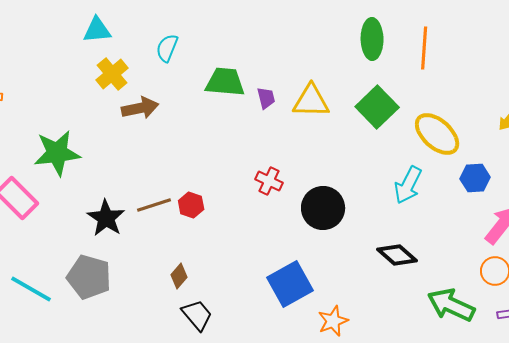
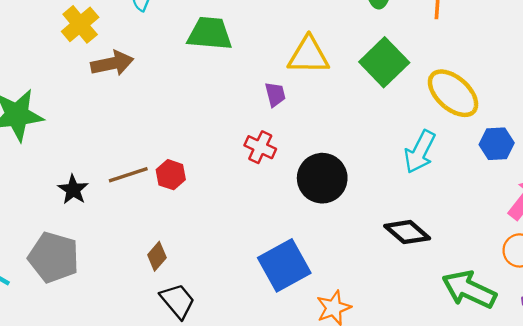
purple trapezoid: (266, 98) -> (275, 94), moved
black star: (106, 218) -> (73, 190), size x0.7

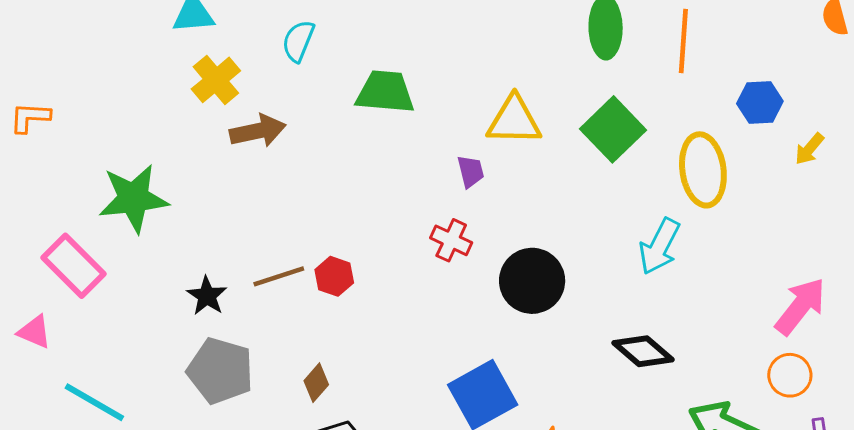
yellow ellipse: (453, 93) -> (703, 170), turned 40
blue hexagon: (497, 144) -> (760, 102), moved
gray pentagon: (54, 257) -> (220, 371), moved

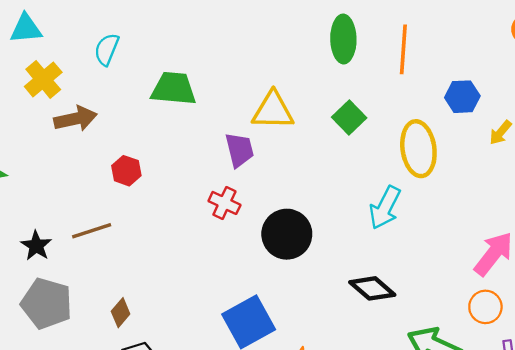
green square: (613, 129) -> (349, 118), size x0.7
purple trapezoid: (471, 171) -> (239, 150), size x1.4
red hexagon: (334, 276) -> (126, 171), moved

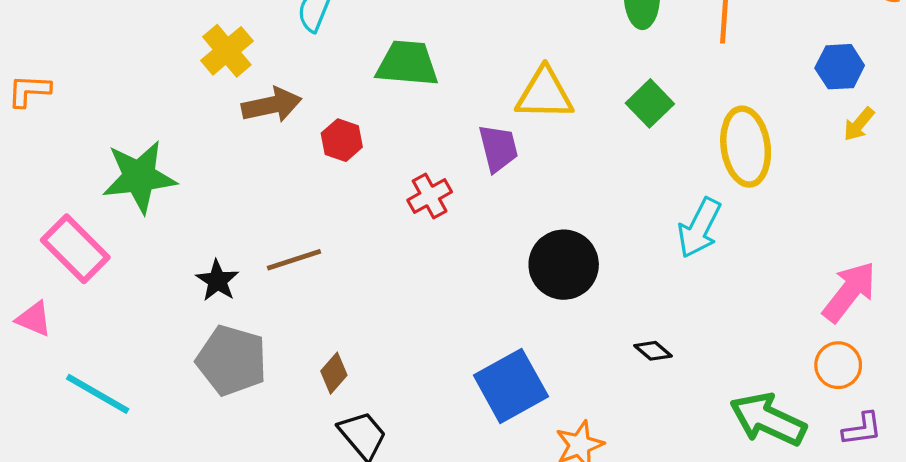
blue hexagon: (462, 97) -> (840, 67), moved
red hexagon: (126, 171) -> (342, 140), moved
red cross: (224, 203) -> (430, 196), moved, turned 36
black diamond: (372, 288) -> (653, 351), moved, size x0.6

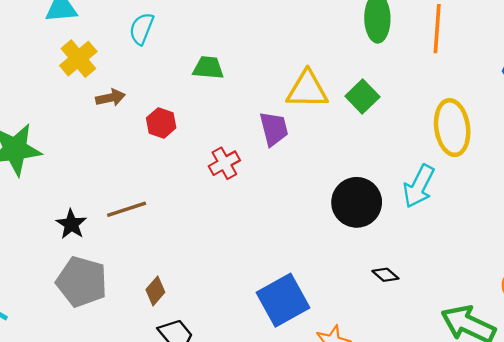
green trapezoid: (407, 64) -> (208, 68), size x0.7
green square: (650, 103) -> (362, 97), moved
brown arrow: (272, 105) -> (110, 98), size x0.7
black circle: (564, 265) -> (357, 202), moved

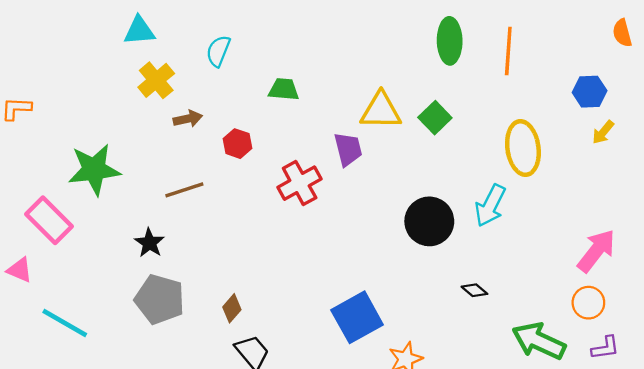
red cross: (224, 163) -> (300, 183), size x1.4
brown line: (127, 209) -> (184, 190), moved
black diamond: (385, 275) -> (474, 290), moved

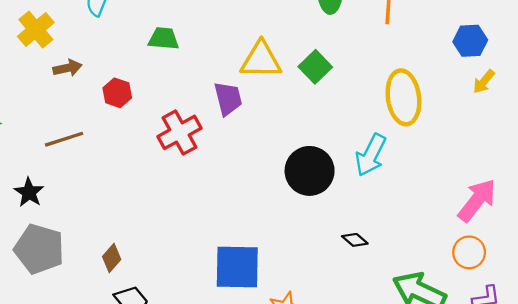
blue square: (357, 317) -> (237, 267), turned 30

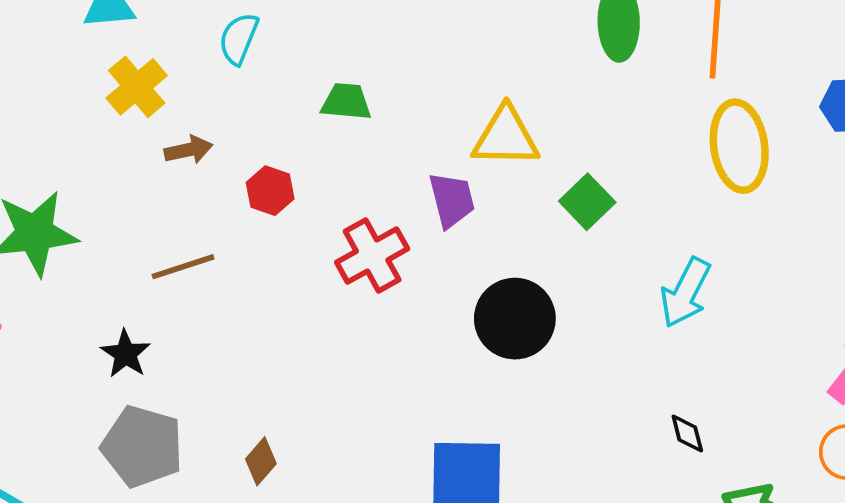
green square: (315, 67) -> (587, 202), moved
yellow ellipse: (403, 97) -> (739, 146), moved
black circle: (310, 171) -> (515, 319), moved
black diamond: (355, 240) -> (687, 433), moved, turned 35

